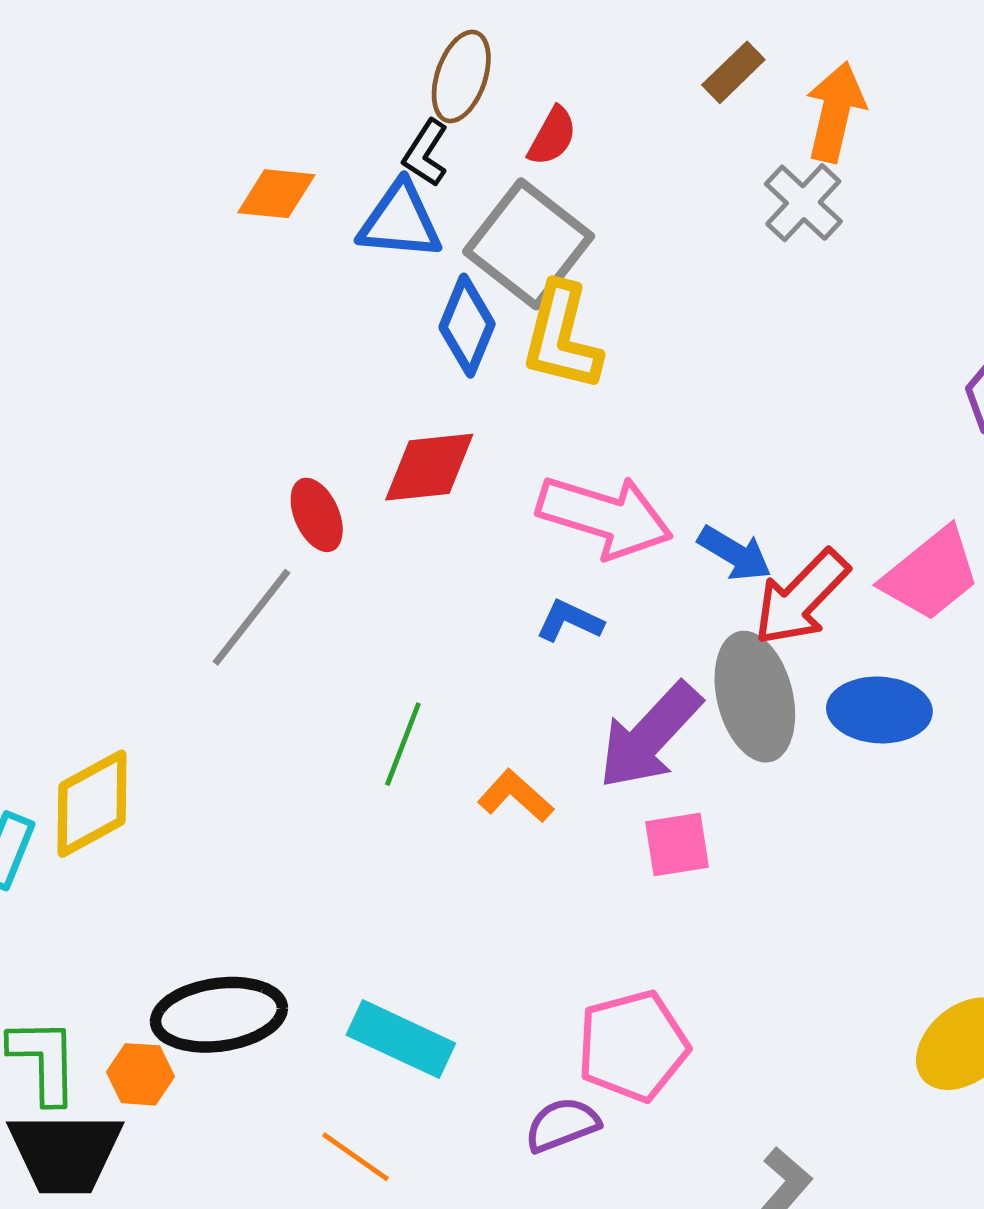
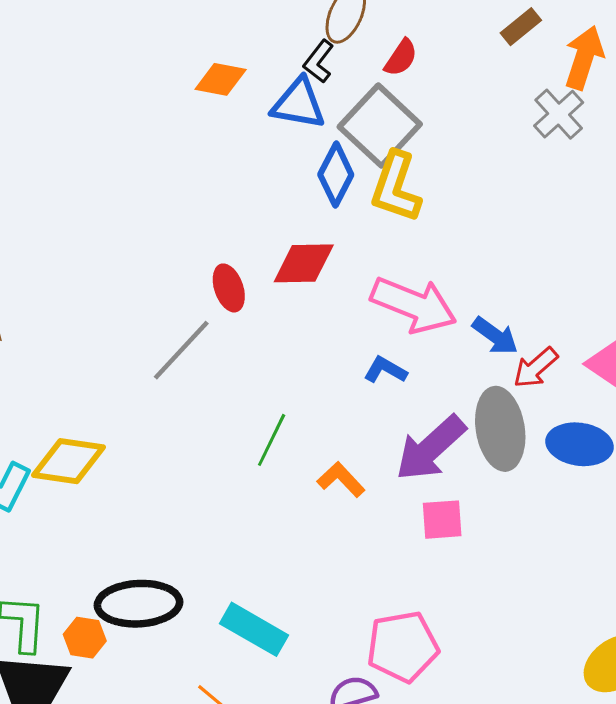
red arrow: (801, 598) -> (536, 368), size x0.7
yellow diamond: (92, 804) -> (69, 461), turned 32

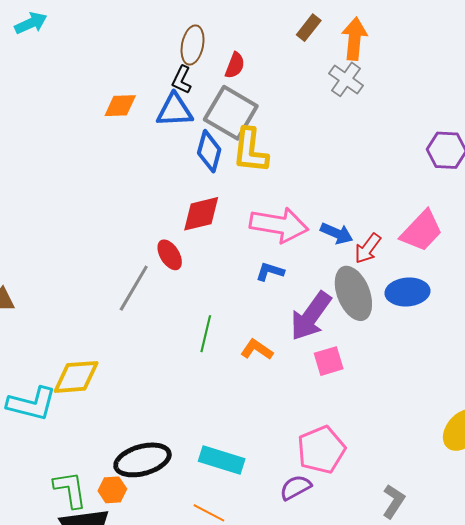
red ellipse: (229, 288) -> (170, 255), moved

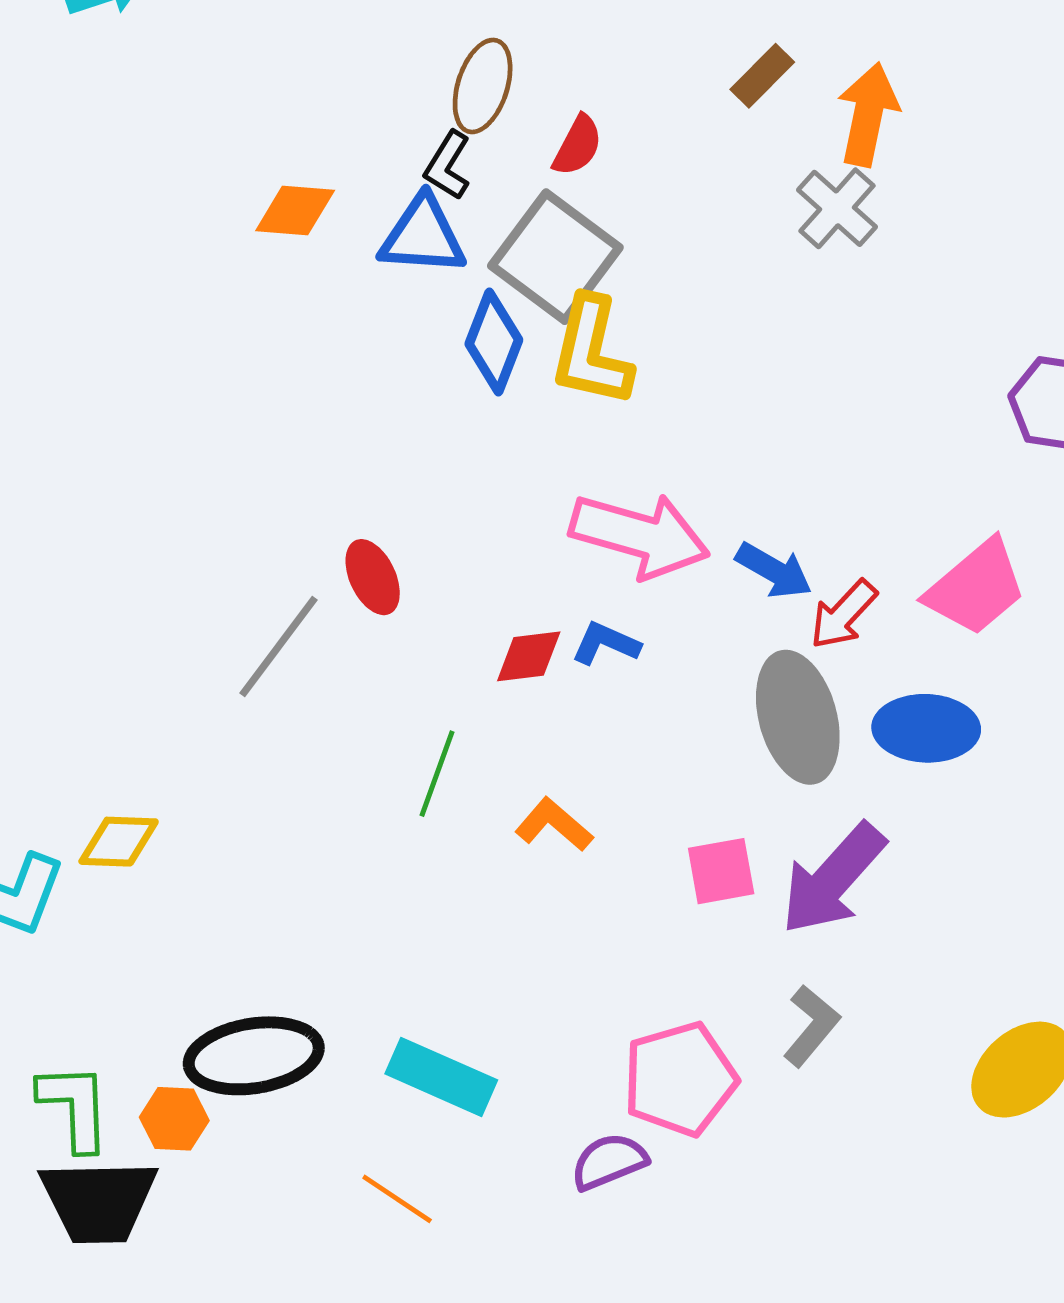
red diamond: (201, 214) -> (529, 656), moved, size x0.7
purple arrow: (311, 316) -> (833, 879), moved
yellow diamond: (76, 377) -> (119, 842), size x0.7
gray L-shape: (394, 501) -> (811, 1026), moved

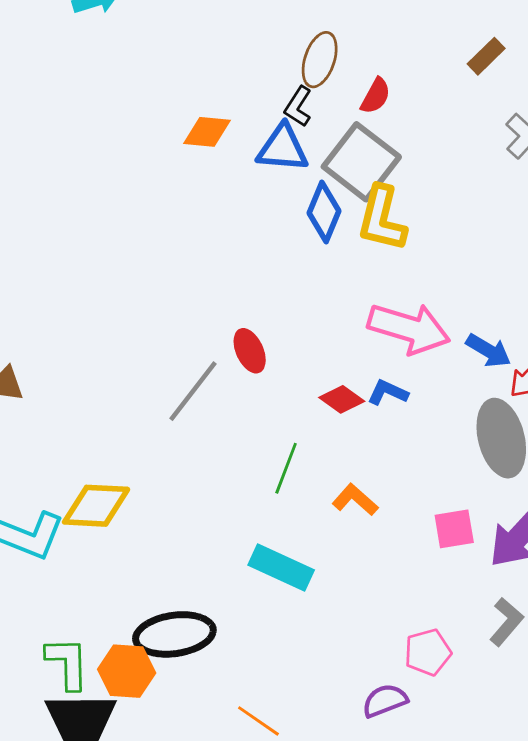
red diamond: (529, 656) -> (342, 399), turned 42
yellow diamond: (119, 842) -> (96, 506), size x1.4
cyan rectangle: (441, 1077) -> (281, 567), moved
pink pentagon: (680, 1079) -> (428, 652), size x0.7
orange hexagon: (174, 1119) -> (127, 671), size x1.4

